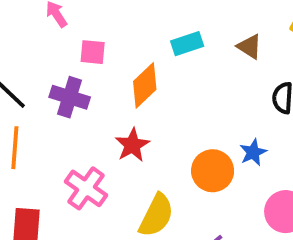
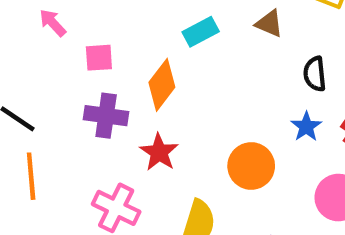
purple cross: (70, 97) -> (106, 116), moved
blue star: (253, 152) -> (306, 127), moved

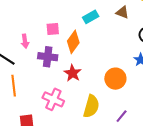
pink arrow: (53, 23) -> (25, 41), moved, turned -144
pink square: (99, 58) -> (53, 29), moved

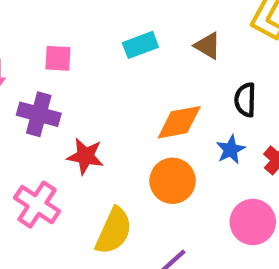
orange diamond: (73, 42) -> (179, 122), moved, turned 35
red star: (73, 73) -> (85, 156), turned -30

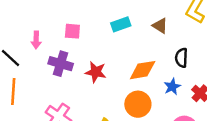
red star: (85, 156) -> (96, 72), moved

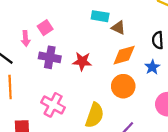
cyan rectangle: (121, 24) -> (100, 16), turned 35
brown triangle: (160, 26) -> (118, 28), moved
pink square: (72, 31) -> (45, 28), moved, turned -32

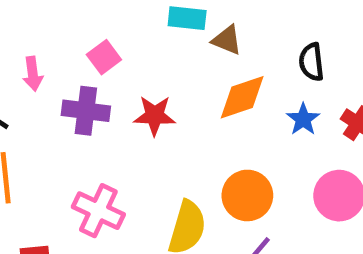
pink square: (45, 28) -> (104, 57), moved
orange circle: (123, 86) -> (247, 195), moved

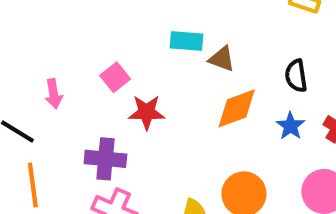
purple cross: (86, 111) -> (105, 159), moved
red star: (155, 116) -> (147, 112), moved

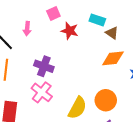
pink square: (115, 77) -> (53, 14), moved
red star: (147, 112) -> (70, 31), moved

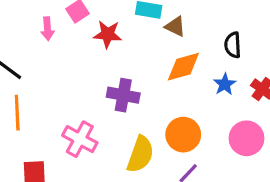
pink arrow: (27, 29) -> (47, 29), moved
purple cross: (44, 66) -> (123, 95), moved

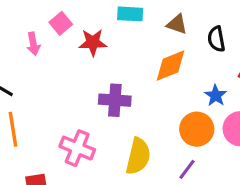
brown triangle: (175, 26) -> (177, 24), moved
blue star: (225, 84) -> (216, 96), moved
orange circle: (183, 135) -> (197, 129), moved

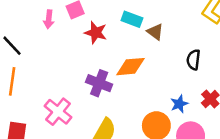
brown triangle: (177, 24) -> (155, 32), moved
orange diamond: (171, 66) -> (130, 67), moved

